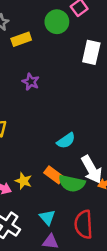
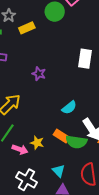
white rectangle: (91, 52) -> (85, 59), moved
purple star: (31, 82) -> (39, 74), moved

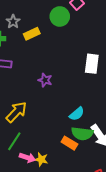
green semicircle: (76, 142) -> (82, 134), moved
yellow star: (37, 143) -> (41, 159), moved

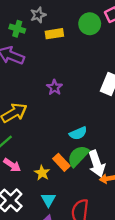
green semicircle: (82, 134) -> (78, 156), turned 110
yellow star: (41, 159) -> (42, 173), moved

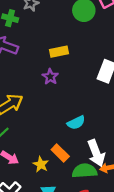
yellow rectangle: (54, 34) -> (59, 52), moved
green semicircle: (78, 156) -> (85, 171), moved, turned 45

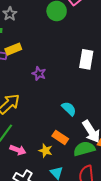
yellow rectangle: (59, 52) -> (13, 49), moved
cyan semicircle: (76, 123) -> (69, 109), turned -98

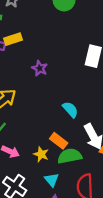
green semicircle: (84, 149) -> (70, 156), moved

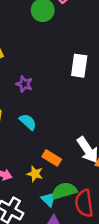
cyan semicircle: (70, 110) -> (28, 122), moved
green semicircle: (70, 156) -> (64, 191), moved

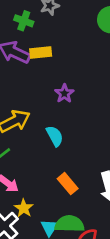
yellow star: (35, 174) -> (24, 208), moved

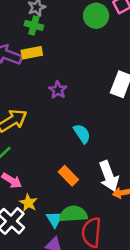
green cross: (24, 21) -> (34, 25), moved
cyan semicircle: (55, 136) -> (82, 134), moved

